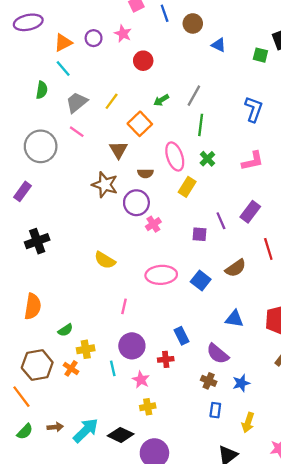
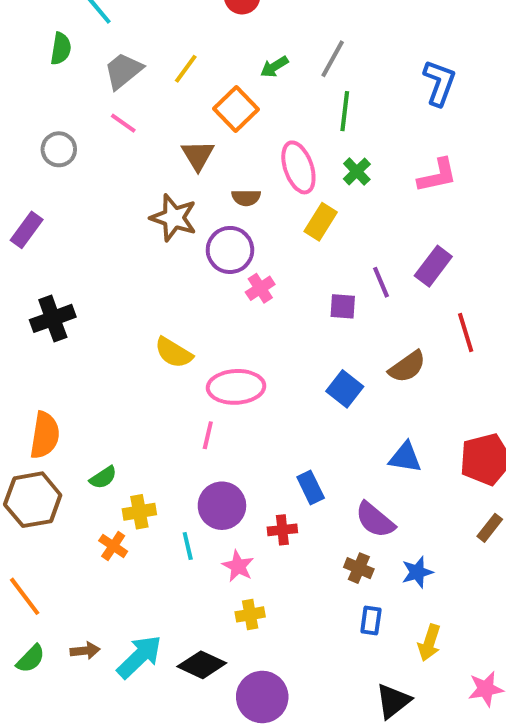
gray circle: (41, 146) -> (59, 149), size x0.6
pink ellipse: (161, 275) -> (236, 387), moved
brown hexagon: (37, 365) -> (33, 500), moved

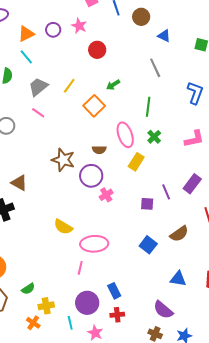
gray line: (333, 59) -> (155, 68), moved, turned -54
brown triangle: (198, 155) -> (19, 183), moved, turned -30
blue rectangle: (311, 488) -> (114, 291), moved

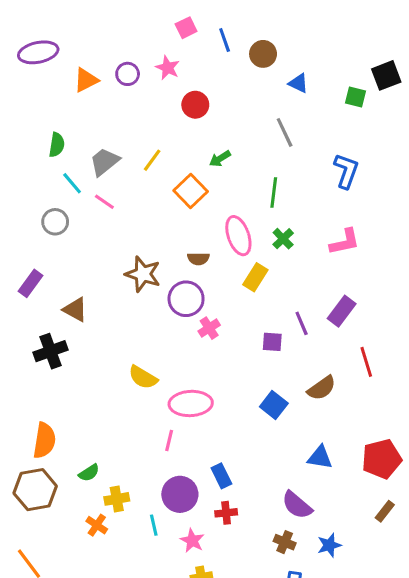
cyan line: (26, 57) -> (72, 183), moved

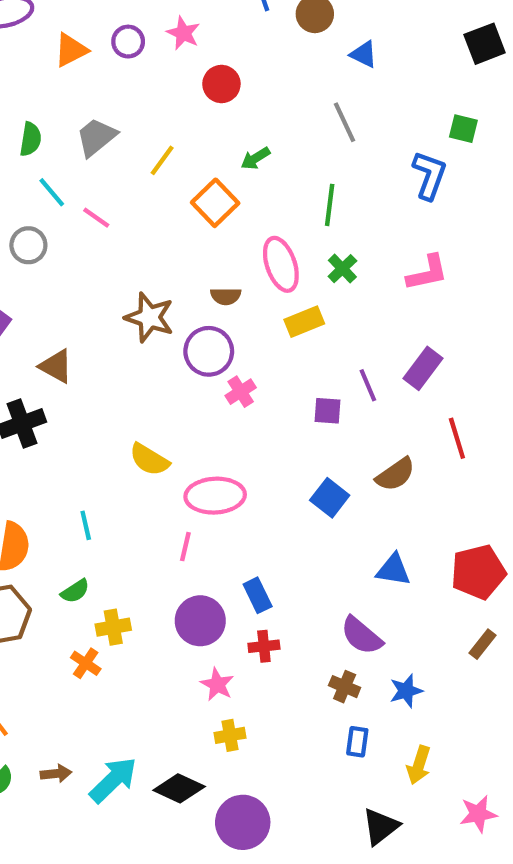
green square: (355, 97) -> (463, 129), moved
gray trapezoid: (104, 162) -> (96, 137), moved
yellow rectangle: (255, 277) -> (304, 322), turned 36
cyan line: (154, 525) -> (86, 525), moved

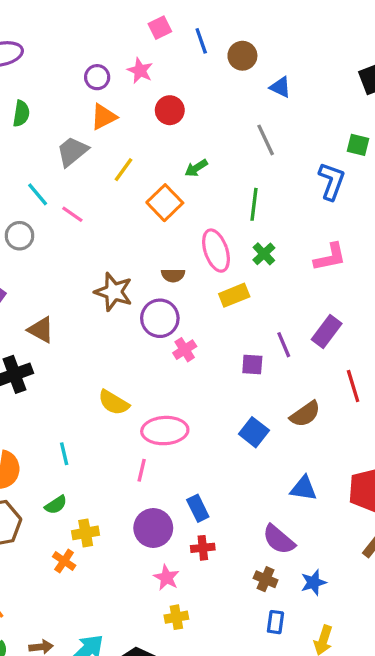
orange triangle: (71, 50) -> (104, 117), moved
green semicircle: (31, 139) -> (21, 114), moved

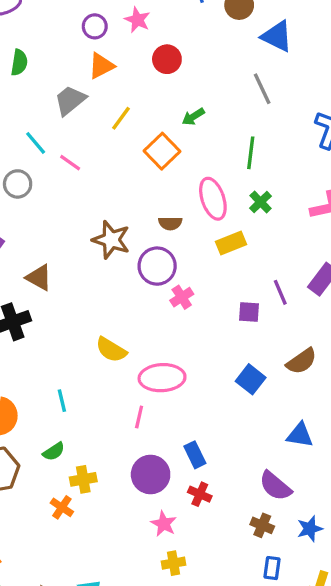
blue triangle: (280, 87) -> (277, 36), size x1.5
red cross: (203, 548) -> (200, 494), turned 30

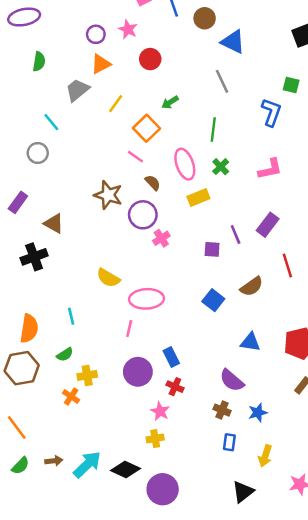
pink line: (70, 163) -> (135, 157), moved
brown semicircle: (170, 223) -> (153, 183), turned -133
pink star: (164, 524) -> (160, 411), moved

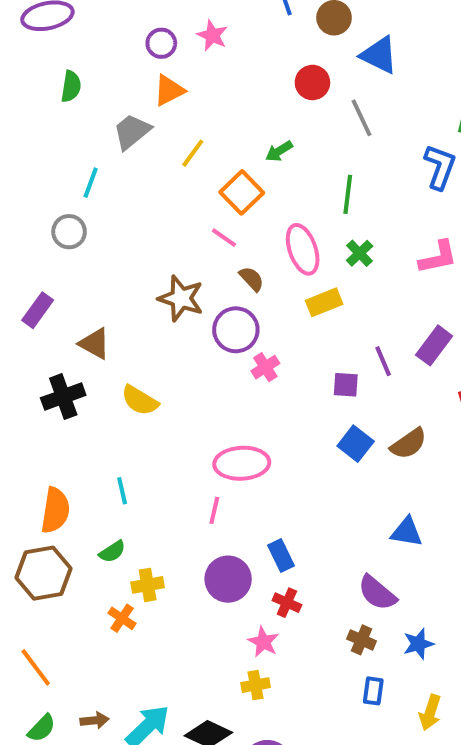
red circle: (150, 59) -> (312, 82), moved
cyan line: (51, 122) -> (91, 183), turned 60
yellow semicircle: (108, 278) -> (140, 400), moved
blue square: (213, 300) -> (356, 444), moved

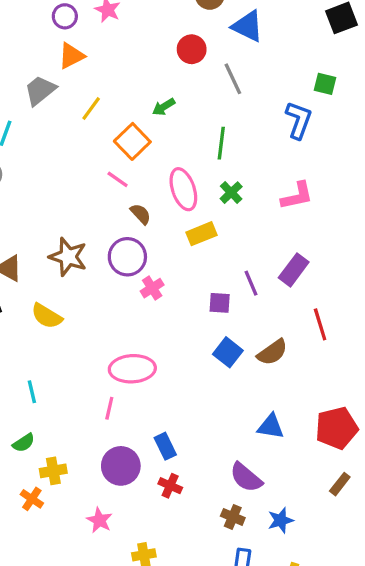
brown star: (181, 298) -> (68, 257), moved
pink star: (263, 642) -> (99, 520), moved

